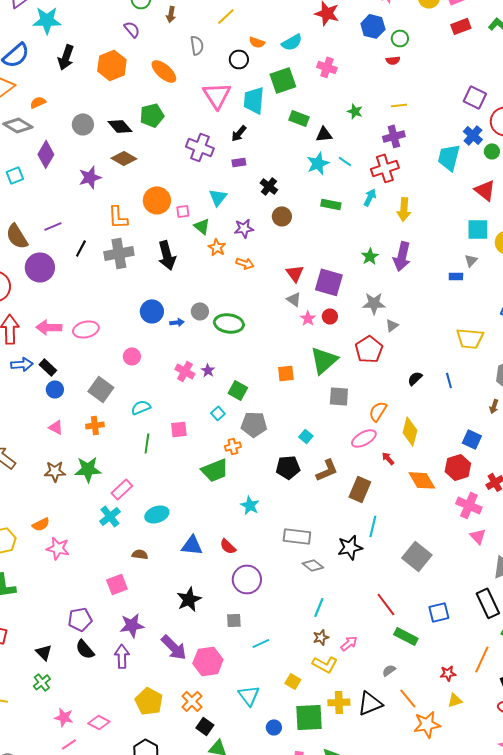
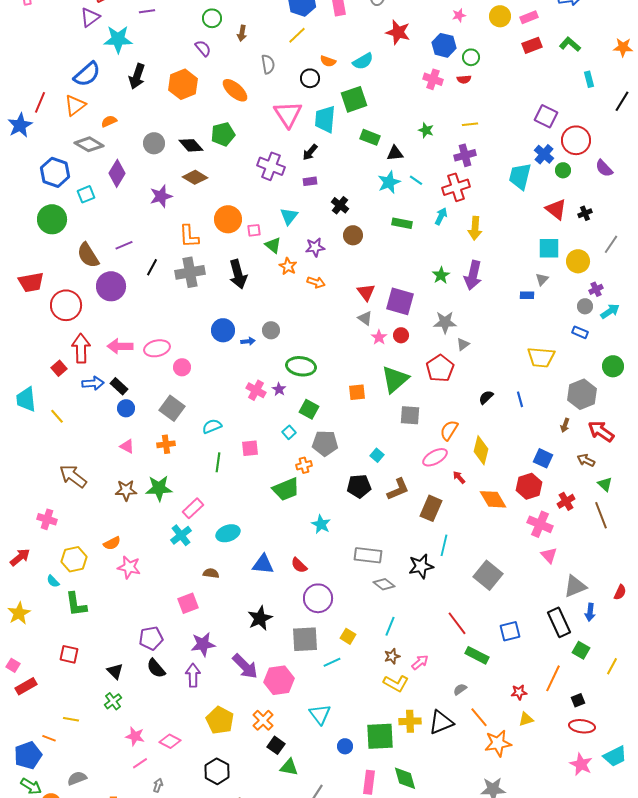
pink cross: (327, 67) -> (433, 79), moved
green ellipse: (229, 323) -> (301, 366), moved
pink circle: (132, 356) -> (182, 367), moved
gray square: (234, 620) -> (305, 639), size x1.8
yellow square: (293, 681) -> (348, 636), moved

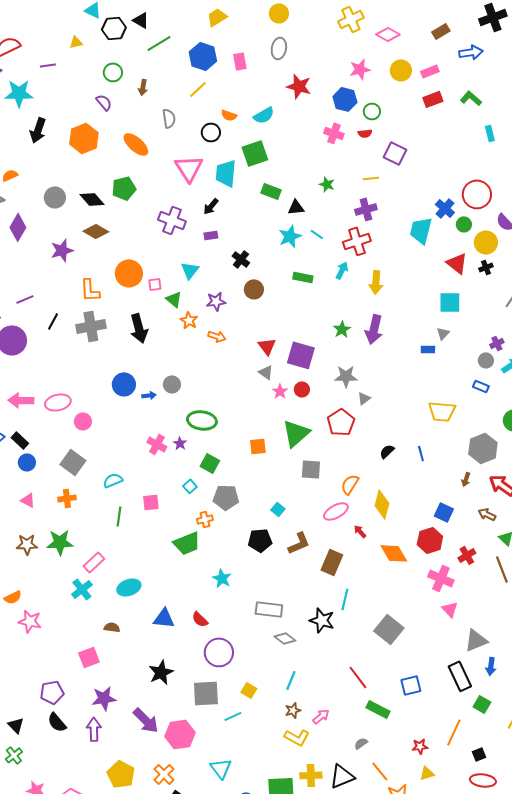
pink star: (459, 15) -> (360, 69), size x1.5
purple square: (546, 116) -> (395, 153), moved
yellow circle: (578, 261) -> (486, 242), moved
black star: (421, 566) -> (322, 620), turned 30

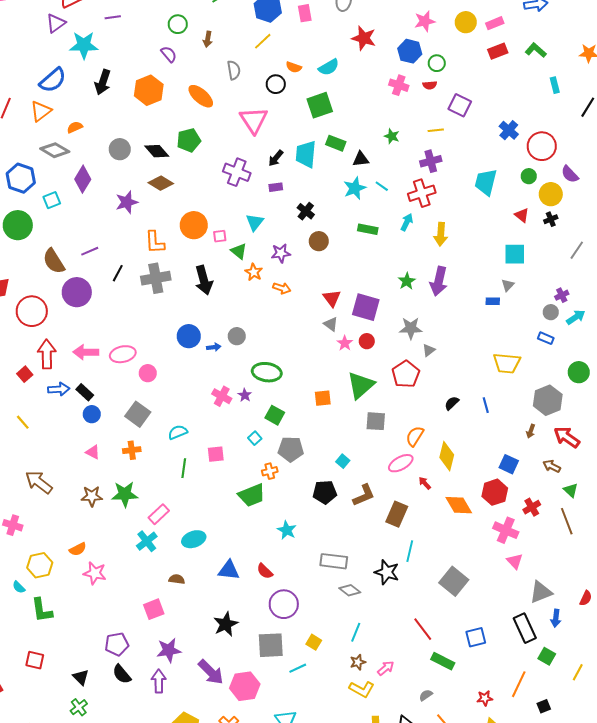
cyan trapezoid: (226, 173) -> (306, 154), moved
blue cross: (445, 208) -> (509, 130), moved
red triangle: (457, 263) -> (522, 215), size x0.7

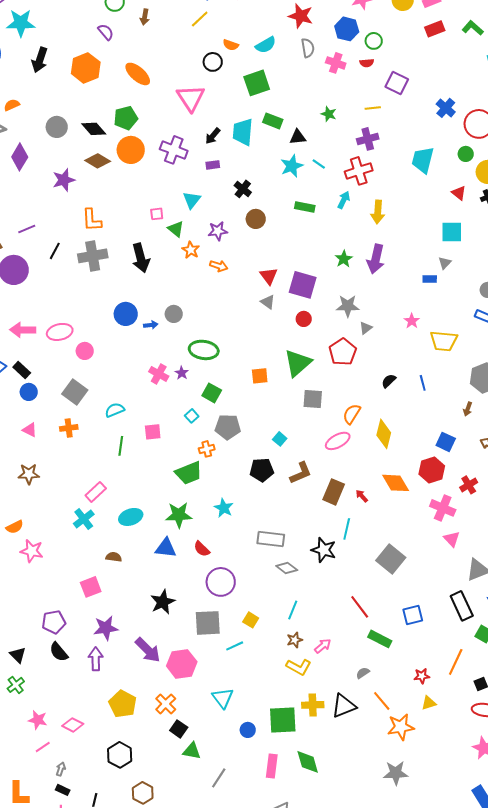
gray semicircle: (234, 70) -> (308, 48), moved
orange circle: (194, 225) -> (131, 150), moved
pink star: (345, 343) -> (412, 321), moved
red arrow: (425, 483) -> (362, 496), moved
green star: (125, 494) -> (179, 515), moved

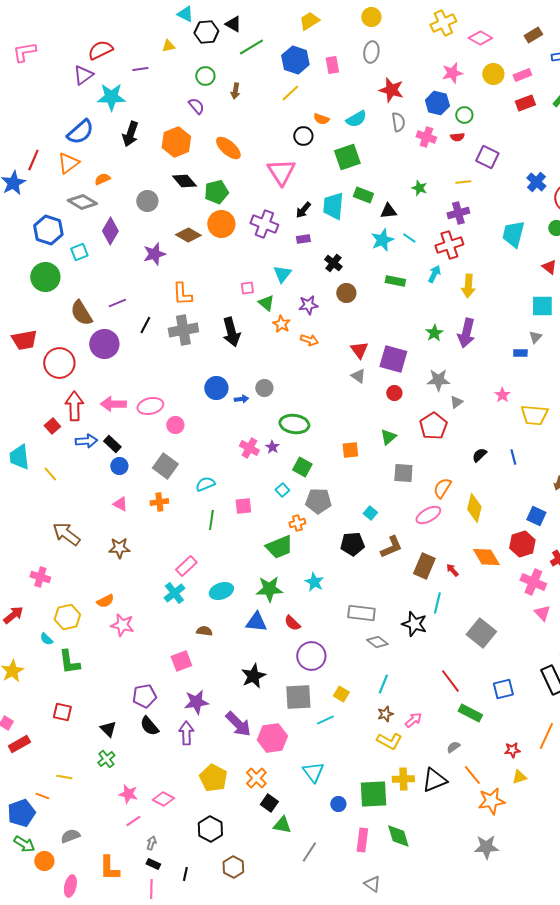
black diamond: (94, 129) -> (184, 181), moved
green triangle: (298, 363) -> (388, 437), size x0.6

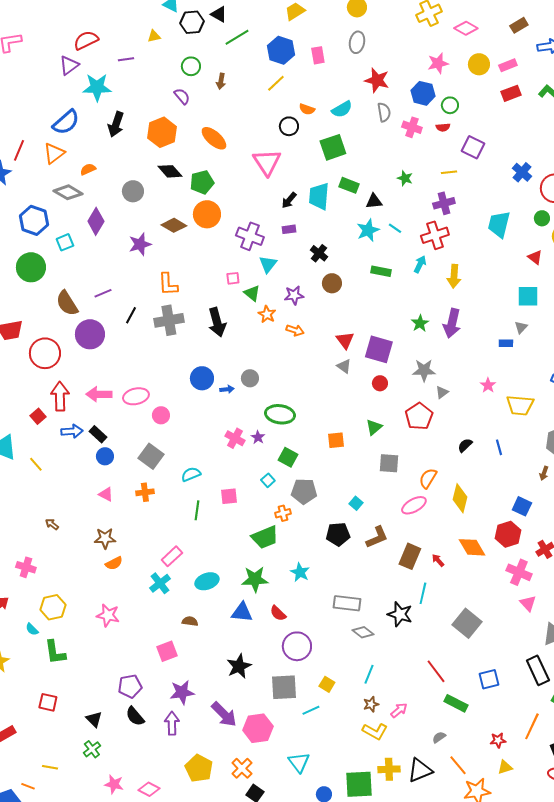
purple cross: (264, 224) -> (250, 236), moved
brown arrow: (66, 534) -> (52, 524), size x0.5
orange semicircle: (105, 601) -> (114, 563), moved

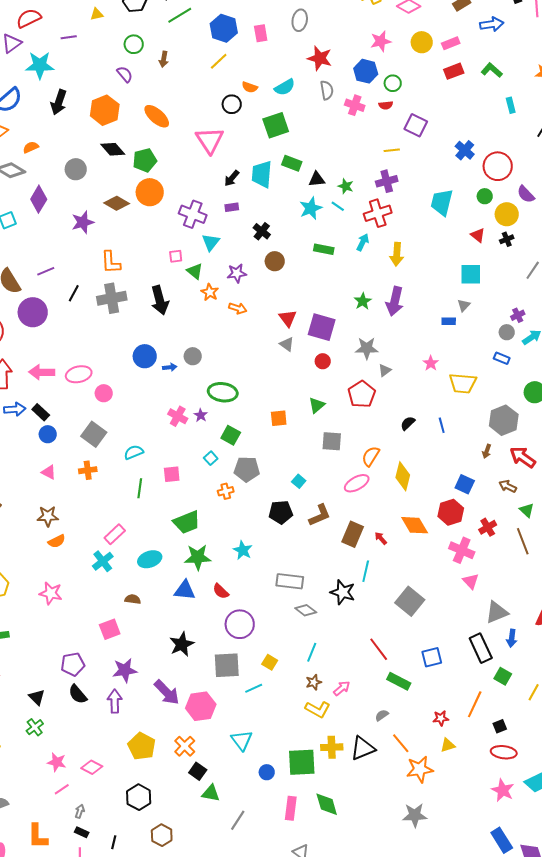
green star: (405, 178) -> (346, 186), moved
green trapezoid: (265, 537) -> (187, 522), moved

